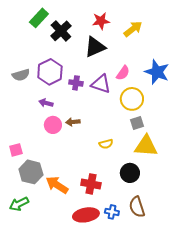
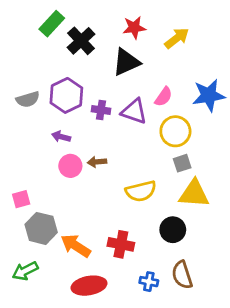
blue star: (157, 72) -> (209, 95), turned -30
yellow semicircle: (106, 144) -> (141, 191), size x1.6
red ellipse: (86, 215) -> (89, 286), moved

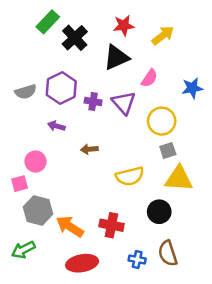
blue star: (209, 95) -> (192, 88), size x0.7
pink semicircle: (163, 97) -> (149, 78), moved
purple triangle: (134, 111) -> (124, 103), turned 30
pink circle: (70, 166) -> (36, 162), moved

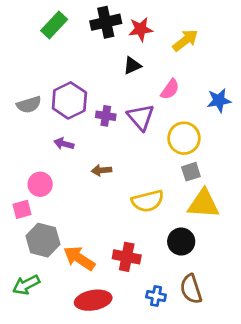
black cross: (75, 38) -> (106, 22), moved, turned 30
black triangle: (116, 57) -> (132, 66), size x0.6

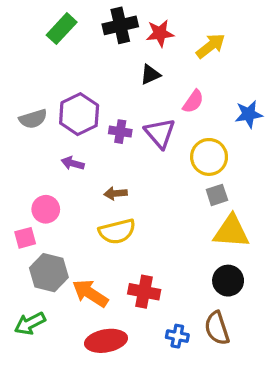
yellow semicircle: (148, 201) -> (117, 231), moved
black circle: (181, 242) -> (228, 281), moved

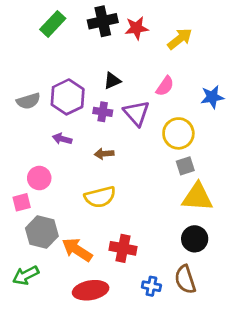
black triangle: (150, 75) -> (112, 81), moved
brown arrow: (116, 193) -> (104, 154), moved

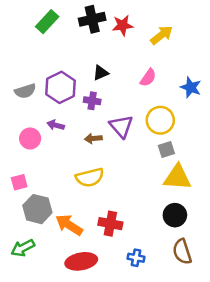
blue star: (212, 97) -> (191, 87), turned 30
purple triangle: (137, 113) -> (121, 126), moved
pink circle: (39, 178) -> (30, 138), moved
brown semicircle: (185, 279) -> (182, 252), moved

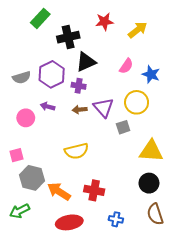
black cross: (92, 19) -> (68, 37), moved
black triangle: (101, 73) -> (86, 62), size x1.5
blue star: (191, 87) -> (151, 74), moved
brown arrow: (93, 138) -> (80, 110), moved
gray square: (166, 149) -> (123, 127), moved

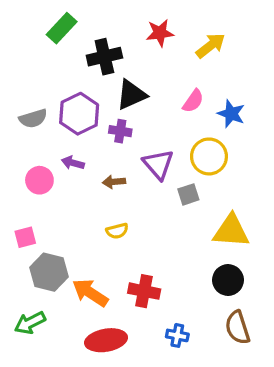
brown arrow: (80, 110) -> (114, 182), moved
yellow semicircle: (76, 151) -> (117, 231), size x0.6

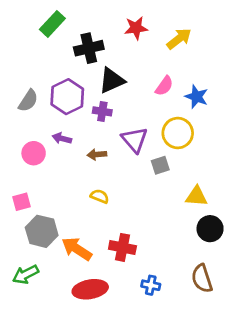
gray semicircle: (33, 118) -> (28, 101), turned -40
yellow semicircle: (117, 231) -> (100, 196), turned -144
yellow triangle: (231, 231) -> (197, 196), size x0.7
black circle: (228, 280) -> (210, 229), moved

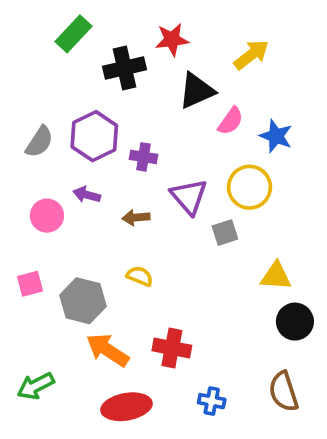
red star: (136, 28) -> (172, 40), moved
black triangle: (112, 80) -> (197, 91), moved
gray hexagon: (42, 231) -> (83, 301), moved

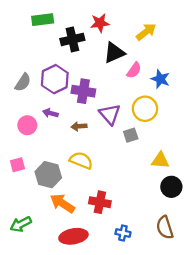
green rectangle: (73, 34) -> (43, 20), turned 40
purple cross: (144, 157) -> (83, 91), size x1.5
yellow semicircle: (140, 276) -> (81, 160), size x1.5

